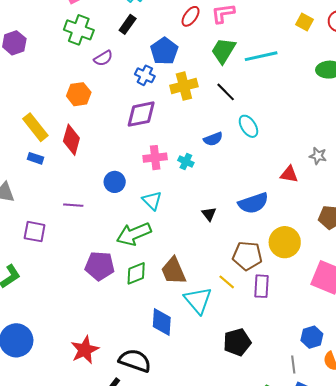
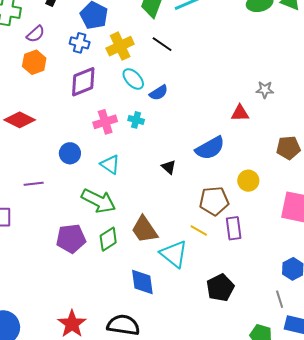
orange hexagon: (79, 94) -> (34, 62), moved
cyan ellipse: (248, 126) -> (133, 79), moved
red diamond: (71, 140) -> (20, 120), turned -68
green arrow: (134, 234) -> (99, 201), turned -120
yellow circle: (285, 242) -> (248, 181), size x0.7

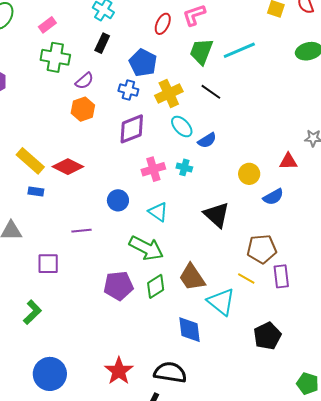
blue semicircle: (210, 148) -> (273, 197), moved, size x0.7
black triangle: (169, 167) -> (217, 215), size x1.8
yellow circle: (248, 181) -> (249, 174), moved

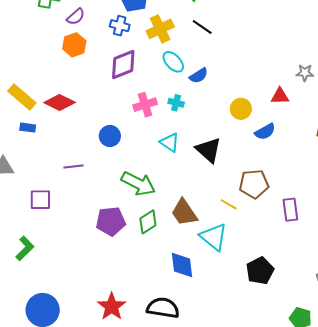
cyan triangle: (158, 212) -> (170, 143), moved
purple rectangle: (281, 276) -> (290, 210), moved
yellow line: (246, 278) -> (229, 204), moved

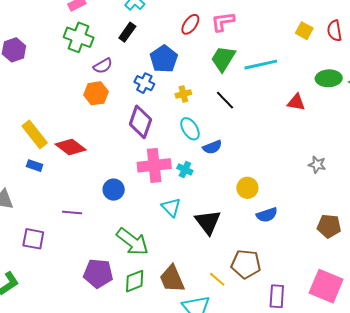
yellow cross: (160, 29) -> (183, 94), size x0.6
purple diamond: (123, 64) -> (140, 122), turned -60
red triangle: (280, 96) -> (296, 102), moved
pink cross: (145, 105) -> (154, 165), size x1.4

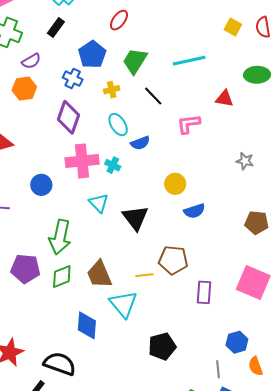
pink L-shape: (223, 22) -> (188, 124), moved
green trapezoid: (223, 59) -> (135, 61), moved
green arrow: (133, 242) -> (60, 237), turned 64
yellow line: (217, 279) -> (144, 275), turned -48

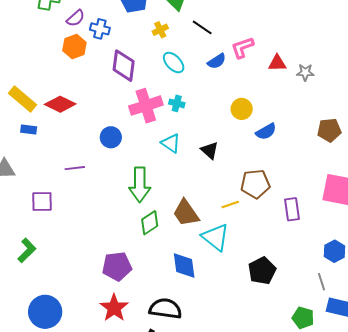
blue cross: (73, 79) -> (100, 29), moved
red triangle: (224, 99) -> (277, 63), moved
blue semicircle: (140, 143) -> (217, 61), moved
black triangle: (135, 218) -> (210, 150), size x0.7
purple pentagon: (25, 269) -> (117, 266), moved

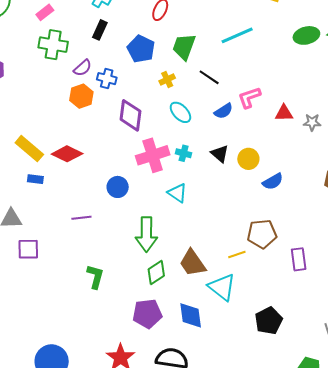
black triangle: (210, 150) -> (220, 154), moved
purple square: (42, 202) -> (28, 249), moved
green L-shape: (27, 250) -> (95, 277), moved, turned -30
purple pentagon: (117, 266) -> (147, 314), moved

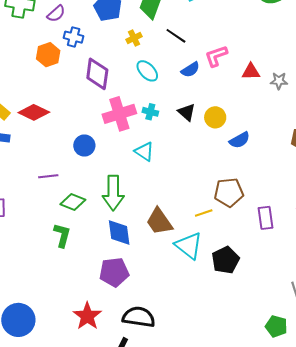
purple semicircle: (83, 68) -> (56, 14), moved
green diamond: (156, 273) -> (73, 202), moved, turned 55
blue diamond: (191, 315) -> (119, 232), moved
black pentagon: (269, 321) -> (225, 260), moved

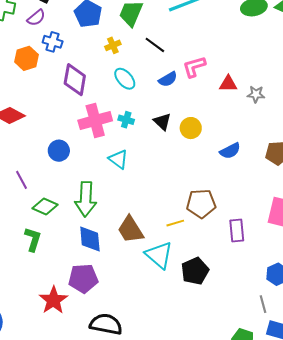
blue semicircle: (240, 140) -> (230, 151), moved
purple line: (48, 176) -> (21, 180), turned 66
red star: (87, 316) -> (53, 300), moved

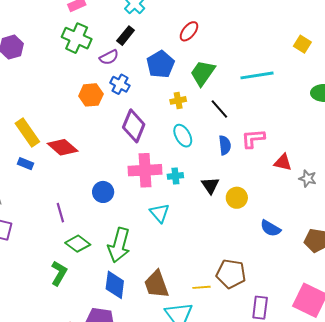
blue semicircle: (168, 79) -> (225, 145), turned -78
cyan cross: (126, 120) -> (175, 176), turned -35
blue semicircle: (230, 151) -> (270, 228), turned 45

